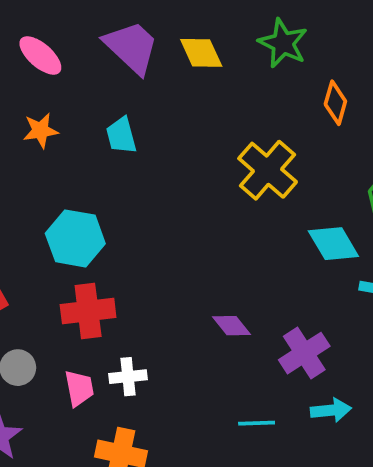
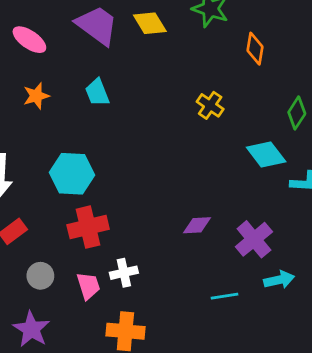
yellow cross: (268, 170) -> (210, 105), size x0.6
purple diamond: (232, 326) -> (197, 225), turned -48

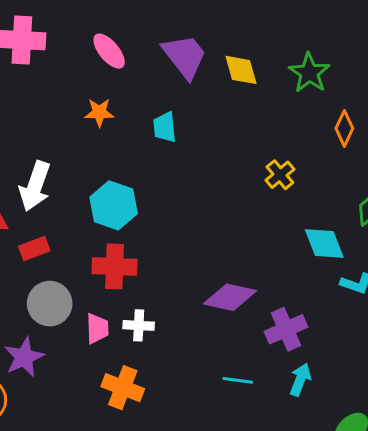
purple diamond: (197, 225) -> (230, 297), size x1.6
gray circle: (40, 276) -> (50, 304), size x1.5
cyan arrow: (279, 280) -> (300, 380), turned -72

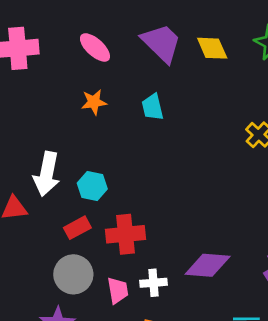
cyan hexagon: (114, 205) -> (92, 186), moved, size x0.7
red rectangle: (34, 249) -> (77, 228), moved
purple diamond: (230, 297) -> (208, 265), moved

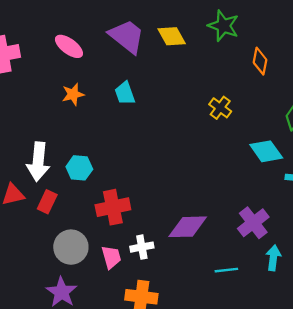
red rectangle: (77, 228) -> (47, 202), moved, turned -30

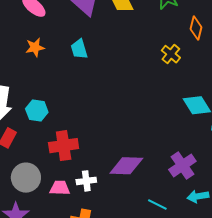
yellow cross: (220, 108) -> (171, 54), moved
pink trapezoid: (111, 257) -> (60, 188), turned -75
cyan arrow: (273, 258) -> (198, 196), turned -110
cyan line: (226, 270) -> (157, 205), turned 30

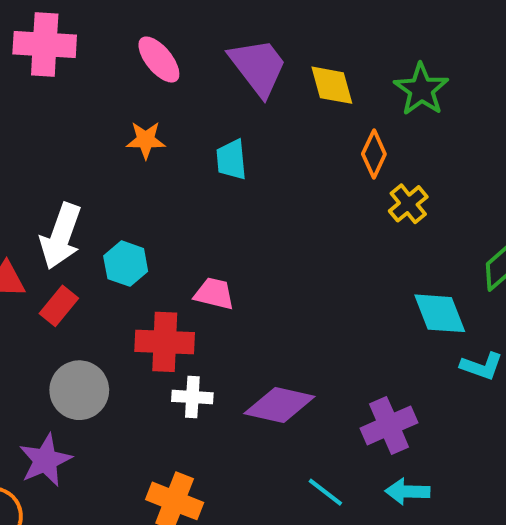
orange diamond: (196, 28) -> (374, 154), moved
white cross: (86, 181) -> (192, 397), moved
pink trapezoid: (60, 188) -> (214, 294), moved

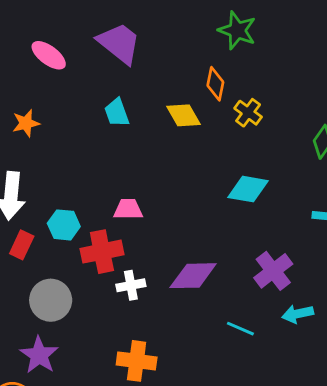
yellow diamond: (332, 85) -> (184, 115), moved
orange star: (146, 140) -> (26, 123), moved
cyan hexagon: (126, 264) -> (64, 225), moved
cyan diamond: (440, 313) -> (248, 189), moved, turned -45

